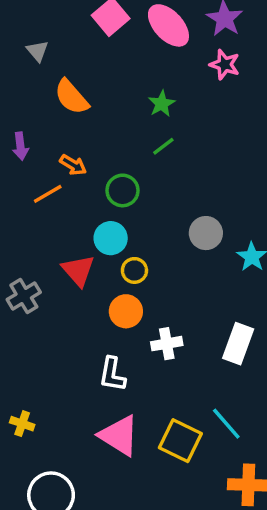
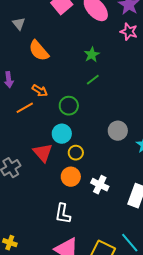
white cross: (167, 344) -> (100, 185), moved, turned 36

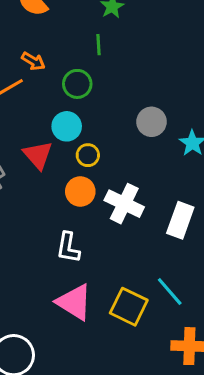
green line: (93, 80) -> (98, 45), moved, turned -56
white cross: (100, 185) -> (124, 204), size x1.4

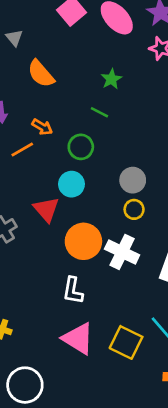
green line: (98, 45) -> (99, 112), turned -60
gray circle: (152, 122) -> (133, 180), moved
yellow circle: (88, 155) -> (134, 209), moved
orange circle: (80, 192) -> (83, 241), size x1.4

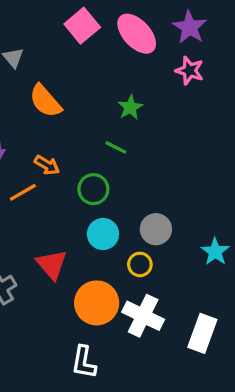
cyan circle: (71, 184) -> (103, 234), moved
yellow circle: (134, 209) -> (140, 264), moved

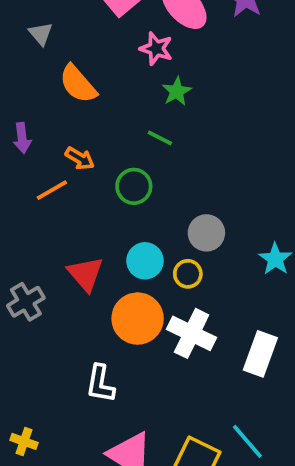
pink star: (190, 71) -> (156, 49), moved
cyan circle: (103, 234) -> (145, 261), moved
white L-shape: (84, 362) -> (100, 384), moved

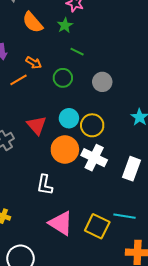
green star: (177, 91) -> (65, 25), moved
gray circle: (206, 233) -> (102, 82), moved
yellow circle: (188, 274) -> (92, 125), size x1.5
cyan line: (247, 441) -> (124, 216), turned -40

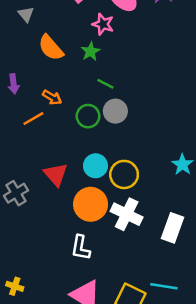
gray circle: (102, 82) -> (115, 111), moved
white L-shape: (45, 185) -> (81, 248), moved

